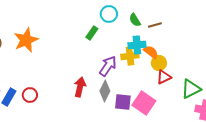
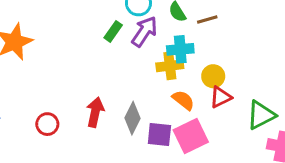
orange semicircle: (151, 52) -> (183, 100), moved
purple arrow: (108, 66) -> (144, 31), moved
red circle: (30, 95) -> (47, 124), moved
pink square: (144, 103) -> (191, 136), turned 30

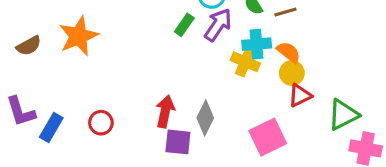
yellow cross: (170, 66) -> (245, 62), turned 30
orange semicircle: (183, 100) -> (289, 52), moved
red circle: (47, 124) -> (101, 123), moved
purple square: (159, 135) -> (178, 142), moved

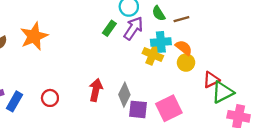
red triangle: (300, 95) -> (211, 80), moved
purple square: (178, 142) -> (138, 109), moved

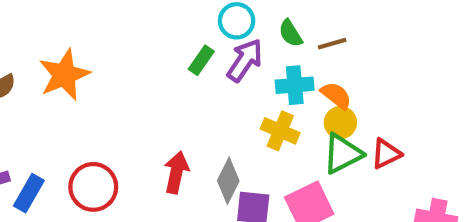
yellow cross: (153, 55) -> (280, 131), moved
green triangle: (223, 92) -> (342, 154), moved
red circle: (50, 98) -> (93, 187), size x1.5

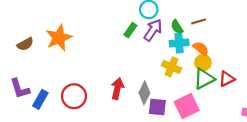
green semicircle: (291, 33) -> (177, 27), moved

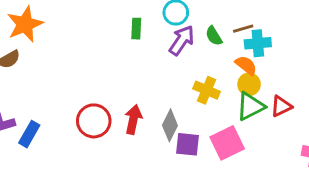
green rectangle: (130, 30) -> (136, 29), moved, turned -32
orange star: (59, 38) -> (25, 24), moved
cyan cross: (179, 43) -> (258, 43), moved
red circle: (74, 96) -> (94, 121), moved

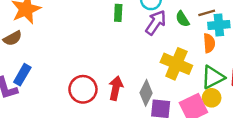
orange semicircle: (246, 65) -> (209, 43), turned 48
yellow circle: (249, 84) -> (212, 98), moved
yellow cross: (207, 90) -> (176, 64), size x1.4
blue rectangle: (29, 134) -> (22, 75), moved

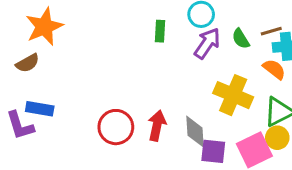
orange semicircle: (209, 43) -> (274, 69), turned -48
blue rectangle: (22, 75) -> (40, 109), turned 70
gray diamond: (146, 93) -> (195, 132), turned -30

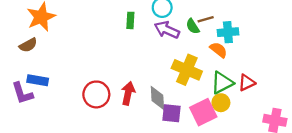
brown line: (271, 31) -> (206, 19), moved
purple arrow: (207, 43) -> (167, 30), turned -100

